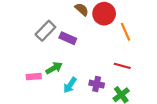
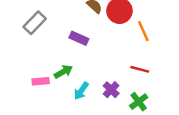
gray rectangle: (45, 31) -> (35, 23), moved
purple cross: (97, 84) -> (111, 90), turned 32

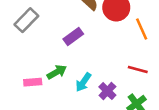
purple rectangle: (79, 38) -> (73, 37), turned -60
cyan arrow: (81, 91) -> (83, 82), moved

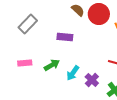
purple rectangle: (73, 37) -> (65, 37), turned 42
pink rectangle: (33, 82) -> (25, 63), moved

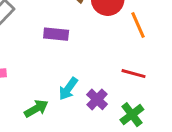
green arrow: (52, 65) -> (36, 109), moved

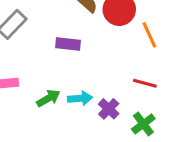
cyan arrow: (68, 89) -> (80, 98), turned -130
green arrow: (36, 109) -> (48, 98), moved

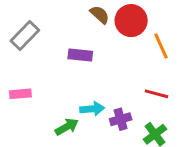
green arrow: (48, 98) -> (67, 127), moved
purple cross: (109, 109) -> (121, 119), turned 30

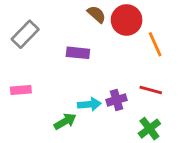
purple cross: (121, 119) -> (117, 100), moved

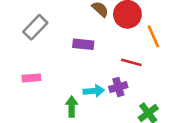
red line: (151, 90) -> (131, 62), moved
green arrow: (65, 121) -> (72, 107), turned -60

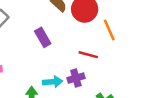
purple rectangle: (83, 44) -> (43, 37), turned 54

